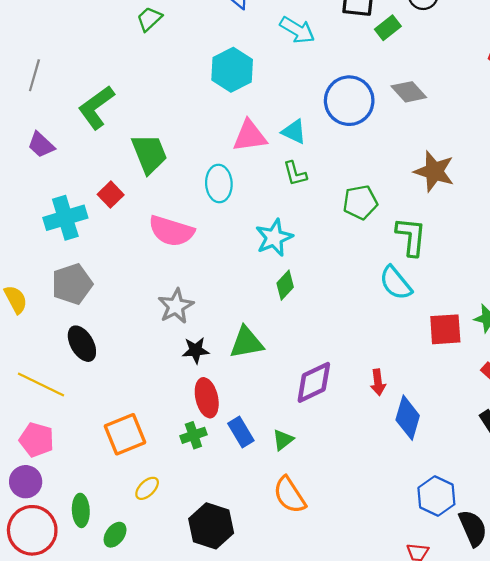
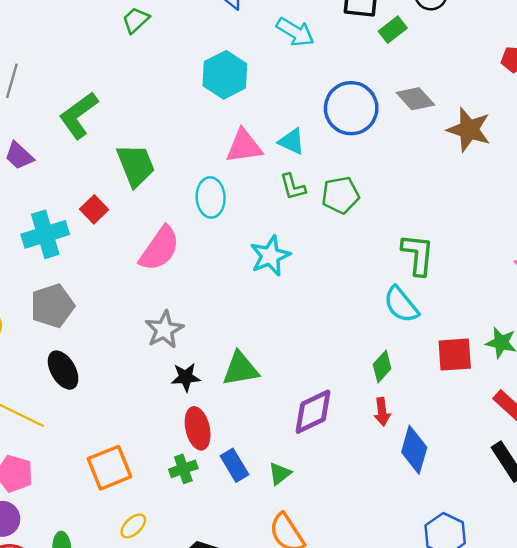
brown star: (434, 171) -> (469, 130), moved
green pentagon: (360, 202) -> (340, 195), moved
pink semicircle: (171, 231) -> (159, 249), turned -72
green diamond: (285, 285) -> (382, 366), moved

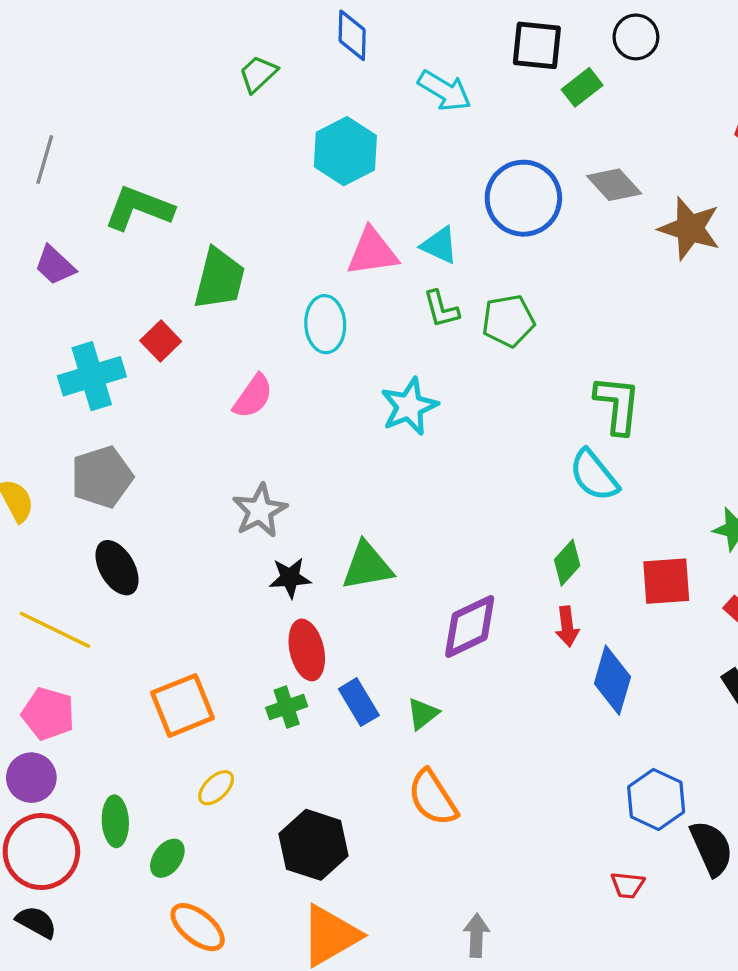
green trapezoid: (136, 20) -> (258, 74), moved
green L-shape: (79, 115) -> (139, 208), turned 57
green trapezoid: (136, 165) -> (219, 279), turned 36
pink semicircle: (159, 249) -> (253, 396), size x0.7
red square: (455, 355) -> (666, 581), moved

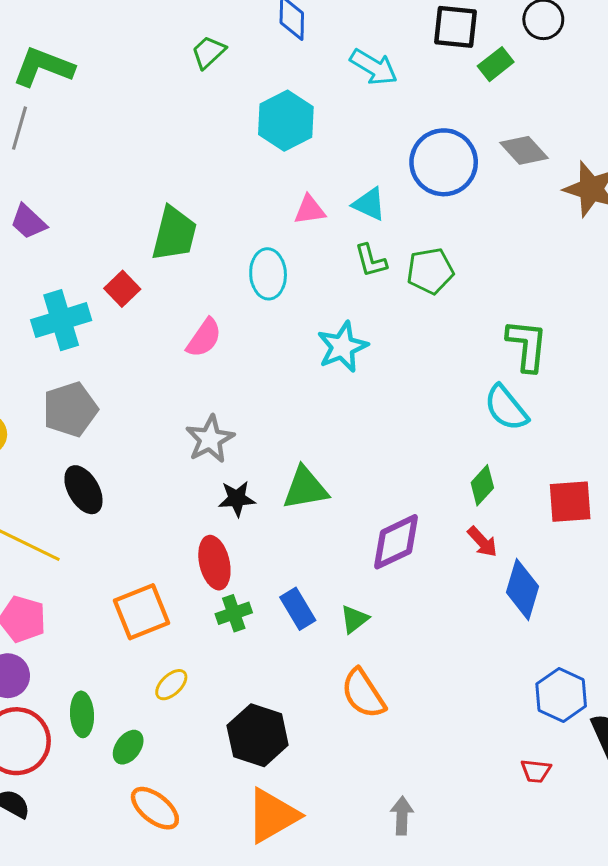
green L-shape: (139, 208) -> (43, 67), moved
pink triangle: (372, 252) -> (310, 210), size x0.7
red arrow: (567, 626) -> (482, 542), turned -36
red ellipse: (307, 650) -> (214, 563), moved

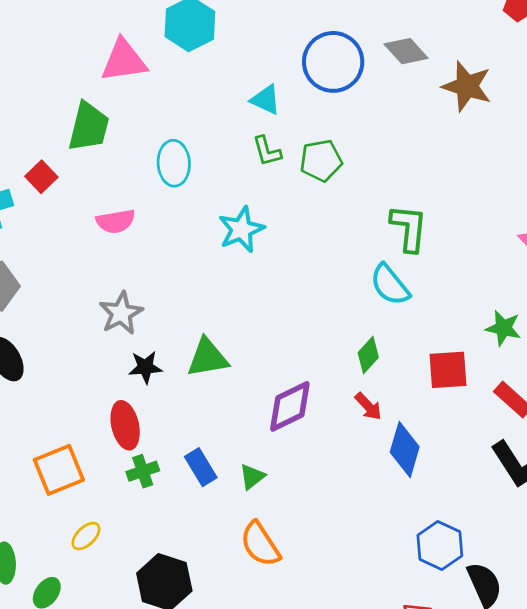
pink triangle: (310, 210) -> (124, 61), moved, size x1.6
pink semicircle: (204, 338) -> (116, 221), turned 45

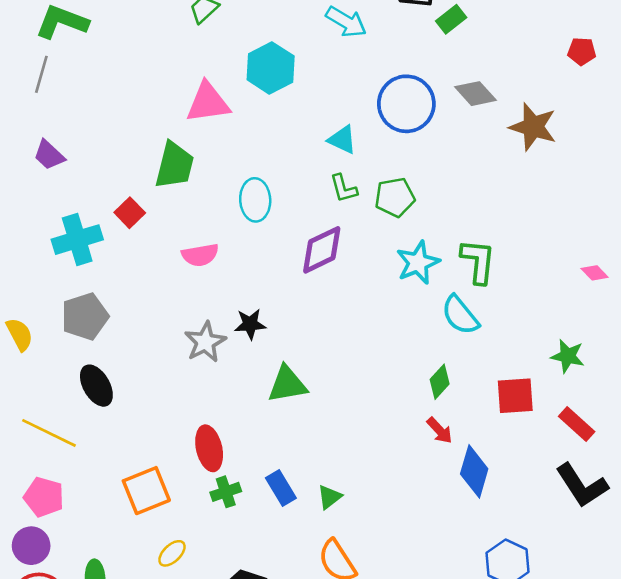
cyan star: (241, 229) -> (418, 263), moved
black star: (145, 367) -> (250, 324), moved
purple diamond: (290, 406) -> (322, 250), moved

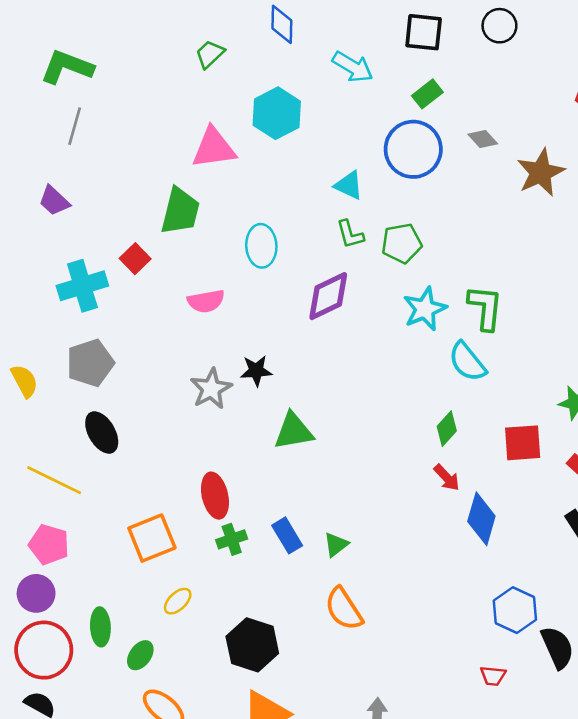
green rectangle: (451, 19) -> (427, 94), moved
gray line: (41, 74) -> (75, 126), moved
gray diamond: (475, 94) -> (483, 139), size x0.7
brown star: (533, 127) -> (541, 172), turned 30

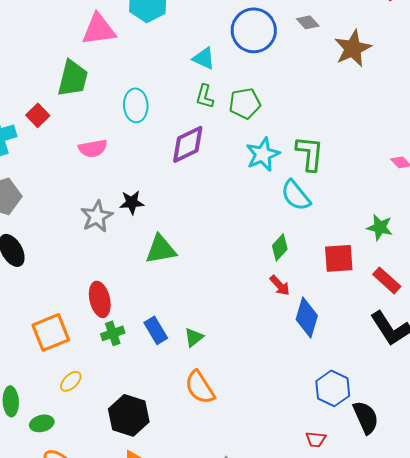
green L-shape: (350, 234) -> (205, 96), turned 30
green ellipse: (140, 655) -> (42, 423), turned 40

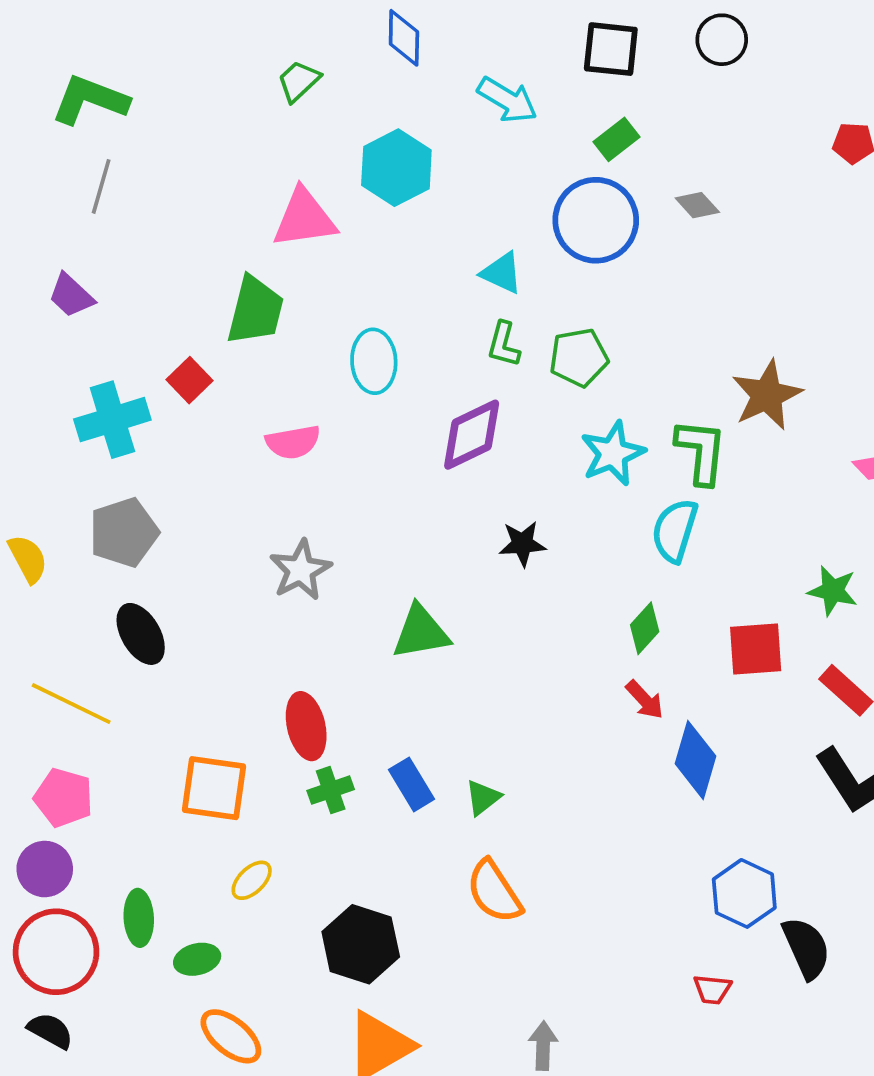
brown star: (353, 48) -> (767, 395), moved
cyan semicircle: (296, 195) -> (675, 531), turned 56
black star: (132, 202) -> (522, 544), moved
orange square: (51, 332) -> (214, 788), turned 30

